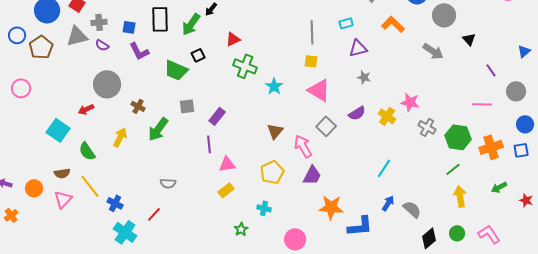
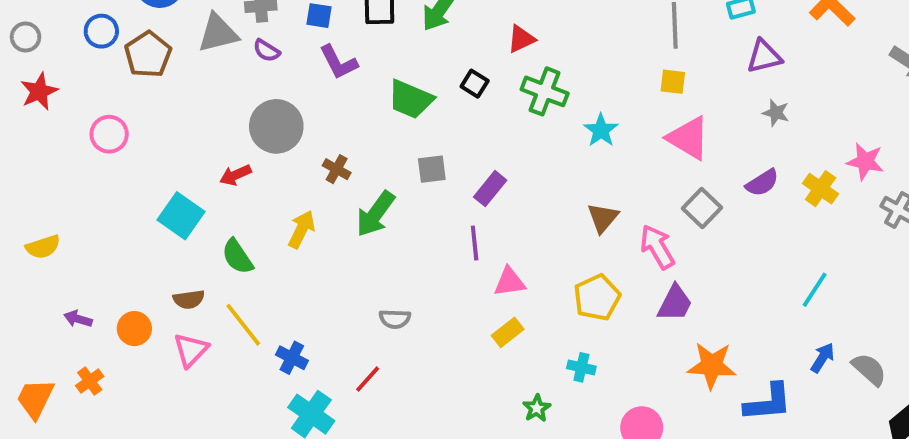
black square: (198, 55) -> (475, 84), moved, turned -32

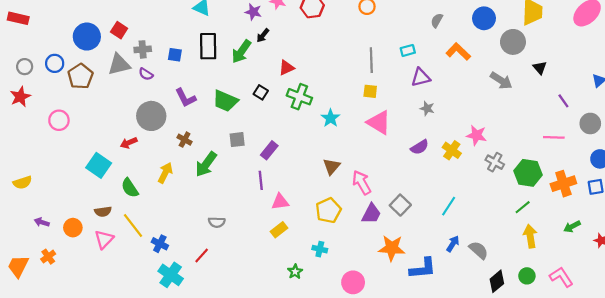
gray circle: (26, 37) -> (25, 67), moved
purple L-shape: (338, 62) -> (186, 98), moved
gray square: (702, 208) -> (400, 205), moved

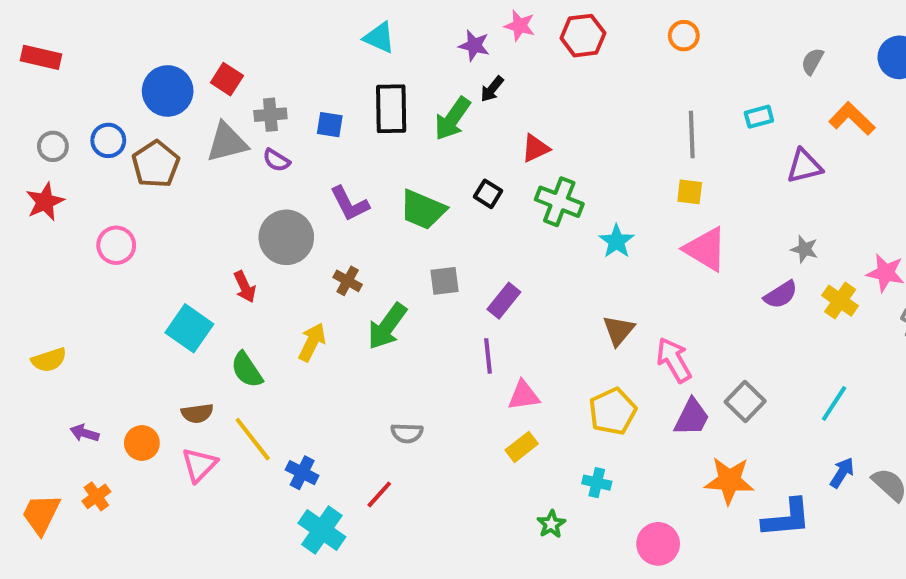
purple triangle: (421, 77) -> (804, 166), moved
gray star: (427, 108) -> (804, 249), moved
red arrow: (129, 143) -> (245, 287), turned -91

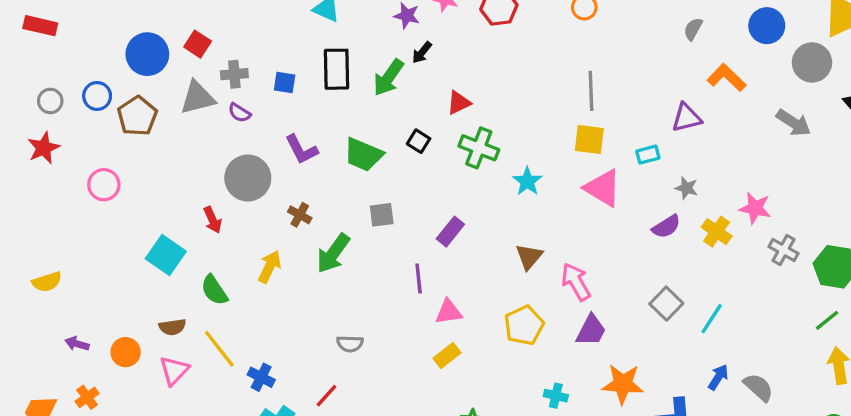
cyan rectangle: (759, 117) -> (648, 155), moved
yellow square: (690, 192) -> (589, 139), size x1.4
purple rectangle: (504, 301) -> (450, 232), moved
gray square: (745, 401) -> (666, 304), moved
cyan cross: (597, 483) -> (556, 396), moved

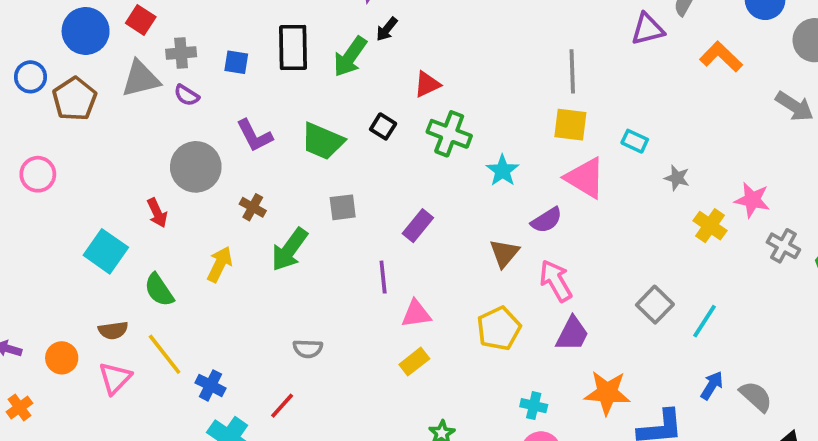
purple triangle: (686, 118) -> (648, 29), moved
cyan rectangle: (648, 155) -> (635, 141), turned 40
purple semicircle: (666, 227) -> (547, 220), moved

